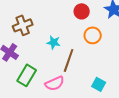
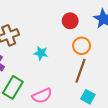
brown line: (69, 60) -> (81, 71), moved

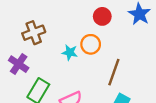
orange circle: (82, 46) -> (91, 44), moved

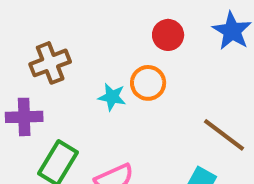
purple cross: (19, 64) -> (24, 117), turned -36
brown line: (114, 72) -> (224, 135), moved, turned -72

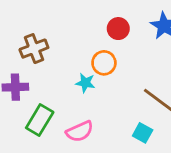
cyan star: (112, 97) -> (85, 83), moved

